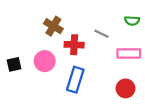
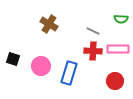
red cross: (74, 45) -> (93, 51), moved
pink circle: (45, 61) -> (41, 66), moved
black square: (14, 64) -> (13, 59), turned 32

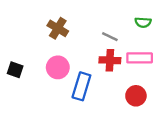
pink circle: (41, 66) -> (58, 67), moved

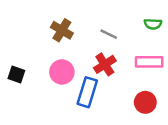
gray line: (110, 37) -> (109, 34), moved
red cross: (110, 60) -> (105, 64), moved, turned -36

